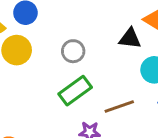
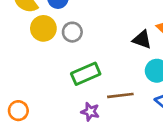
gray circle: (73, 51) -> (72, 32), moved

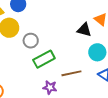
gray circle: (72, 32) -> (31, 41), moved

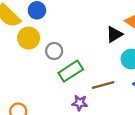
black triangle: (84, 30) -> (114, 34), turned -42

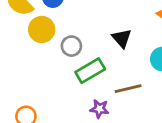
black triangle: (114, 34) -> (122, 38), moved, turned -42

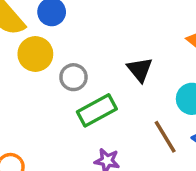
brown line: (128, 89) -> (165, 137), moved, turned 70

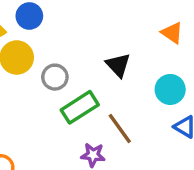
brown line: (165, 137) -> (120, 129), moved

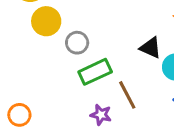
black triangle: (118, 65) -> (150, 48), moved, turned -30

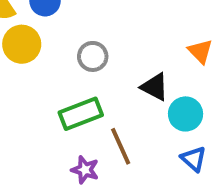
gray circle: (77, 43) -> (93, 56), moved

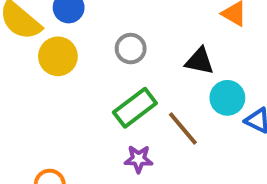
cyan circle: (186, 114) -> (227, 98), moved
purple star: (85, 170) -> (138, 159), moved

